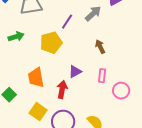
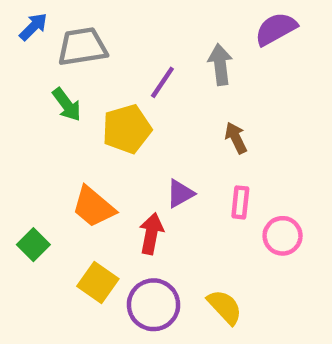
gray arrow: (93, 14) -> (220, 65), turned -54
green arrow: (16, 37) -> (67, 105), moved, turned 70
orange trapezoid: (36, 78) -> (93, 207), turned -40

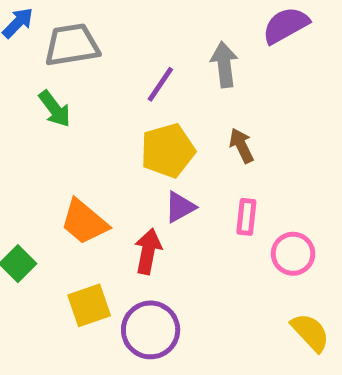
yellow pentagon: (127, 129) -> (168, 151), moved
yellow square: (98, 283) -> (89, 305), turned 36
yellow semicircle: (225, 307) -> (310, 332), moved

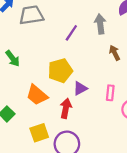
green arrow: (55, 109) -> (13, 58), moved
brown arrow: (241, 146) -> (115, 53), moved
yellow pentagon: (168, 151) -> (60, 71), moved

